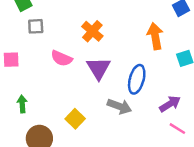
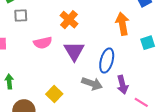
pink semicircle: (62, 58) -> (43, 43), turned -36
purple arrow: (170, 104) -> (122, 85), moved, turned 108

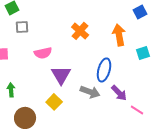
orange cross: (69, 20) -> (80, 31), moved
purple triangle: (74, 51) -> (61, 75), moved
purple arrow: (122, 85) -> (119, 93), turned -30

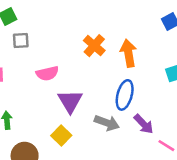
orange arrow: (119, 35) -> (128, 53), moved

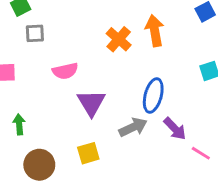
orange arrow: (128, 53) -> (155, 31), moved
gray arrow: (107, 123) -> (133, 127), turned -45
yellow square: (61, 135) -> (88, 153), moved, turned 30

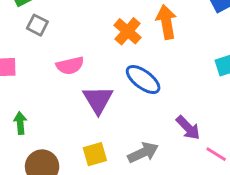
gray square: (35, 33) -> (37, 25), turned 30
blue ellipse: (153, 95) -> (143, 80), moved, turned -68
gray arrow: (133, 127) -> (143, 153), moved

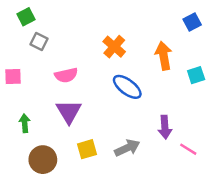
orange arrow: (166, 22) -> (164, 56), moved
purple triangle: (98, 100) -> (69, 112), moved
purple arrow: (188, 128) -> (165, 127), turned 40

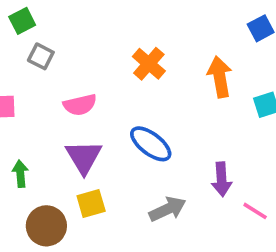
blue ellipse: (127, 87) -> (151, 144), moved
yellow square: (87, 149) -> (91, 203), moved

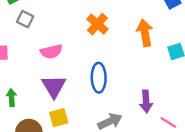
blue ellipse: (151, 144) -> (99, 78), turned 52

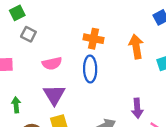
orange cross: (97, 24) -> (93, 39), turned -30
blue ellipse: (99, 78) -> (90, 69), moved

